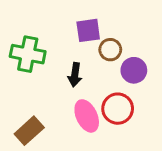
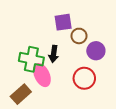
green cross: (28, 54) -> (31, 59), moved
pink ellipse: (87, 116) -> (42, 75), moved

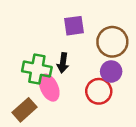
brown circle: (79, 36) -> (112, 42), moved, size x1.6
purple circle: (96, 51) -> (111, 71), moved

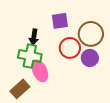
black arrow: (63, 63) -> (34, 37), moved
red circle: (99, 91) -> (70, 48), moved

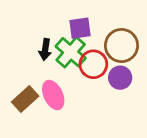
green cross: (30, 56) -> (71, 52), moved, turned 30
brown rectangle: (20, 89) -> (25, 99), moved

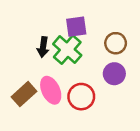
brown circle: (121, 46) -> (116, 43), size x0.7
red circle: (93, 64) -> (81, 97), moved

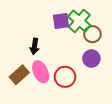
black arrow: (43, 47) -> (35, 46), moved
green cross: (67, 50) -> (79, 21), moved

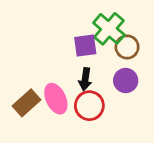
purple square: (61, 21) -> (85, 46), moved
black arrow: (35, 46) -> (85, 79), moved

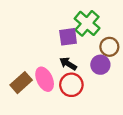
brown circle: (127, 47) -> (109, 47), moved
black arrow: (85, 79) -> (68, 64), turned 114

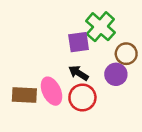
brown rectangle: (21, 83) -> (24, 95), turned 45

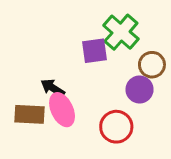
black arrow: (79, 73) -> (53, 88), moved
red circle: (82, 97) -> (116, 127), moved

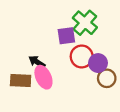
brown circle: (152, 65) -> (107, 78), moved
red circle: (116, 127) -> (82, 56), moved

